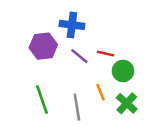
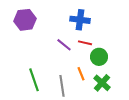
blue cross: (72, 25) -> (80, 20), moved
purple hexagon: (43, 46) -> (25, 20), moved

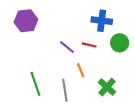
blue cross: (80, 20) -> (102, 21), moved
green circle: (99, 57) -> (120, 43), moved
orange line: (81, 74) -> (81, 70), moved

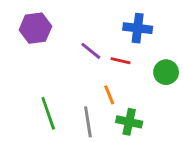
green circle: (120, 43) -> (166, 72), moved
purple line: (67, 47) -> (91, 51), moved
green cross: (107, 87) -> (129, 122), moved, turned -30

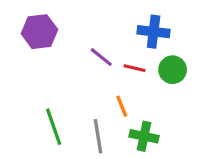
green circle: (166, 72) -> (173, 70), moved

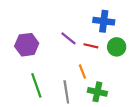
purple hexagon: (39, 32) -> (27, 45), moved

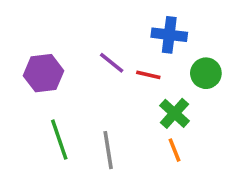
green circle: (117, 47) -> (206, 73), moved
orange line: (82, 71) -> (174, 150), moved
green cross: (97, 92) -> (174, 113), moved, turned 30

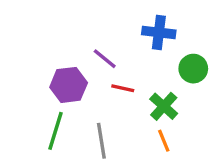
purple hexagon: (44, 73) -> (69, 85), moved
red line: (148, 75) -> (123, 88), moved
green line: (59, 140) -> (55, 131), turned 36

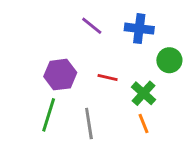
purple line: (105, 59) -> (92, 26), moved

